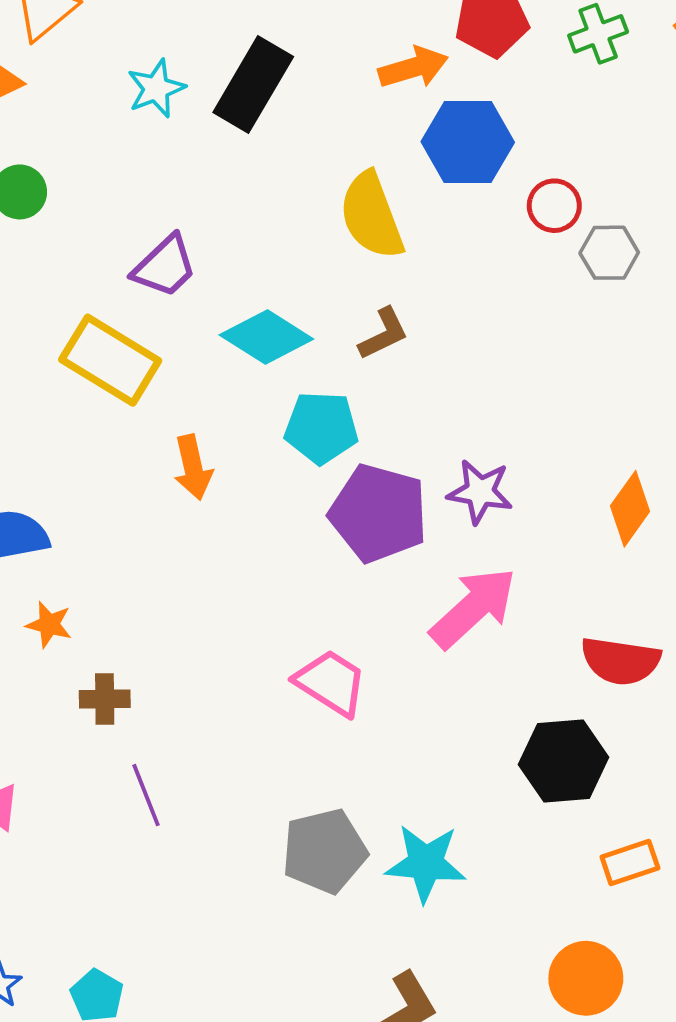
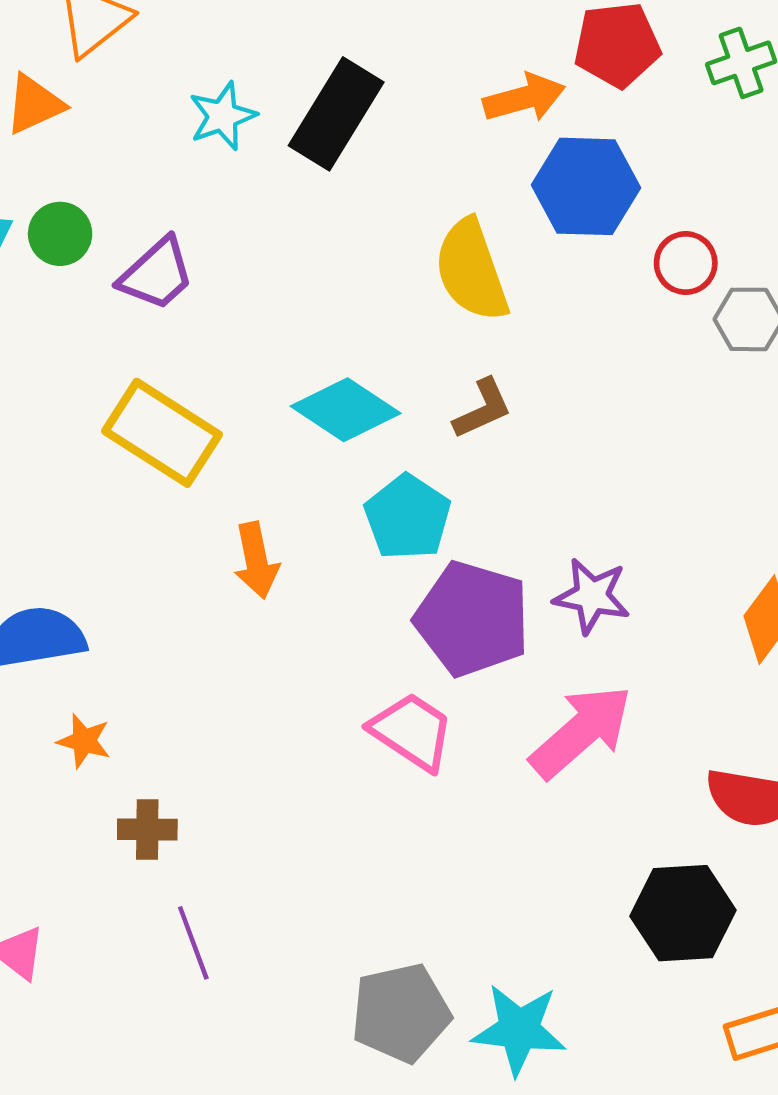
purple trapezoid: (165, 266) -> (157, 274), moved
cyan pentagon: (321, 428) -> (408, 517), turned 30
pink trapezoid: (331, 683) -> (412, 731), moved

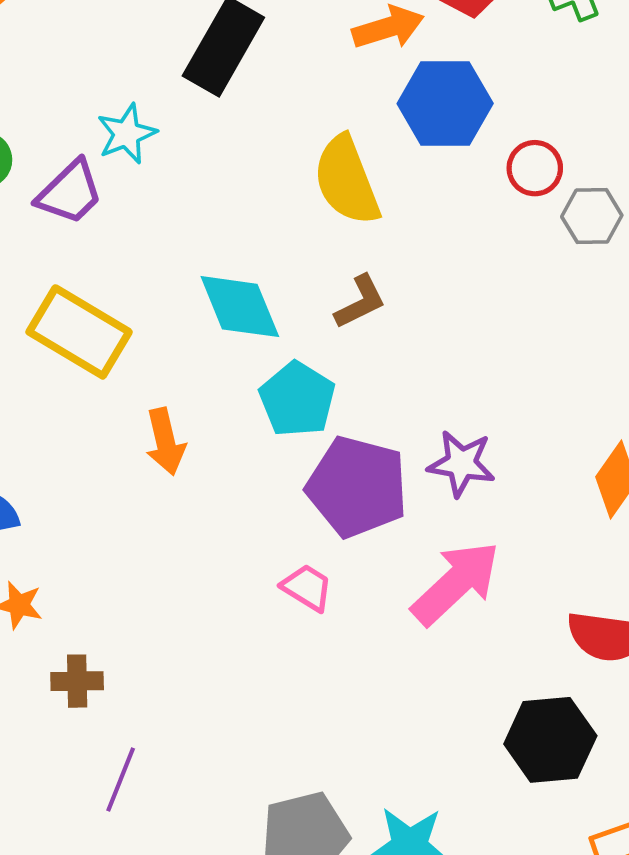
cyan star: (223, 116) -> (127, 134), moved
cyan diamond: (346, 410) -> (240, 307), turned 36
pink trapezoid: (412, 731) -> (307, 588), size x0.7
purple line: (193, 943) -> (121, 780), turned 44

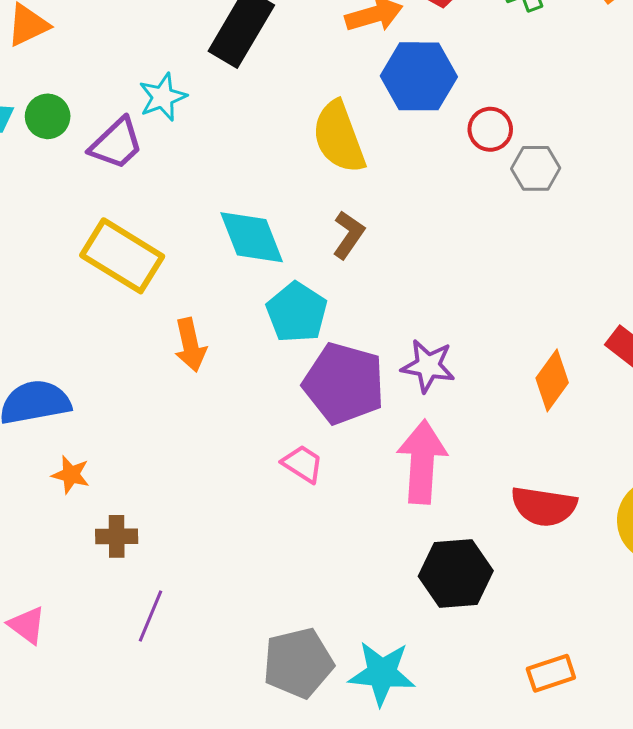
brown L-shape: (360, 302) -> (348, 235), turned -30
pink arrow: (456, 583) -> (422, 462), turned -44
black hexagon: (550, 740) -> (456, 573), moved

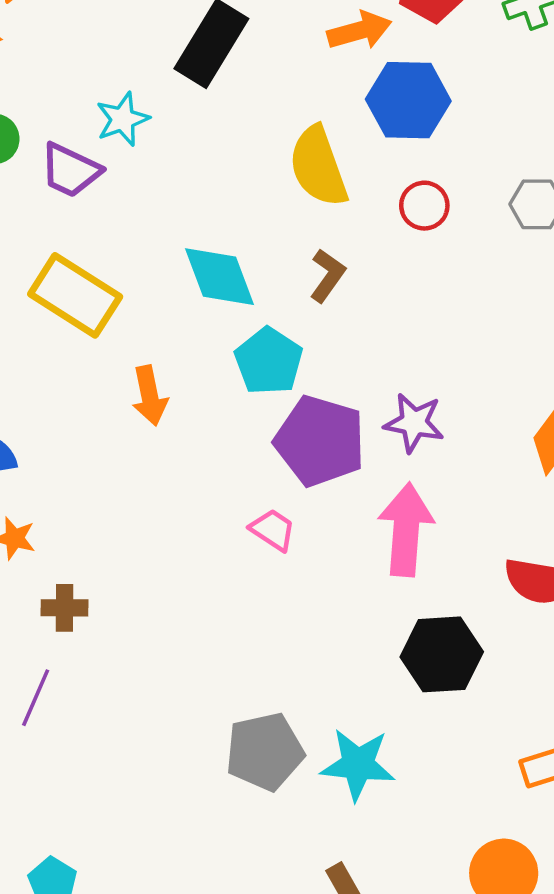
red circle: (490, 129) -> (424, 206), moved
purple trapezoid: (116, 144) -> (70, 170), turned 68
purple line: (151, 616) -> (36, 698), moved

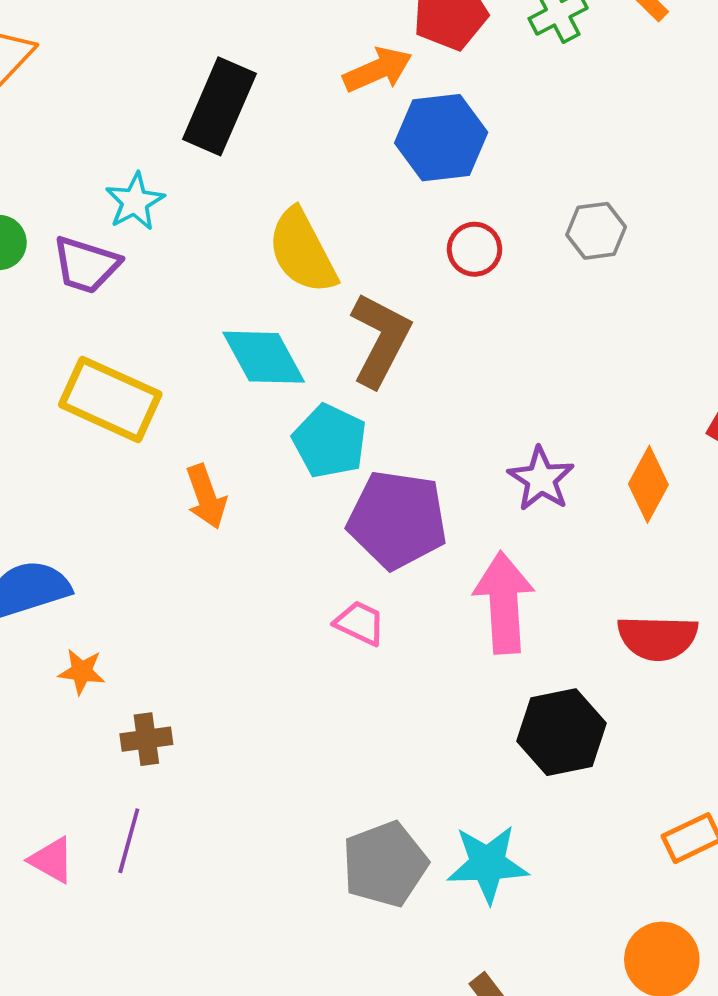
yellow semicircle: (318, 167) -> (302, 251), moved
brown L-shape: (327, 276) -> (380, 340), size x1.6
purple star: (414, 423) -> (541, 479), moved, turned 30

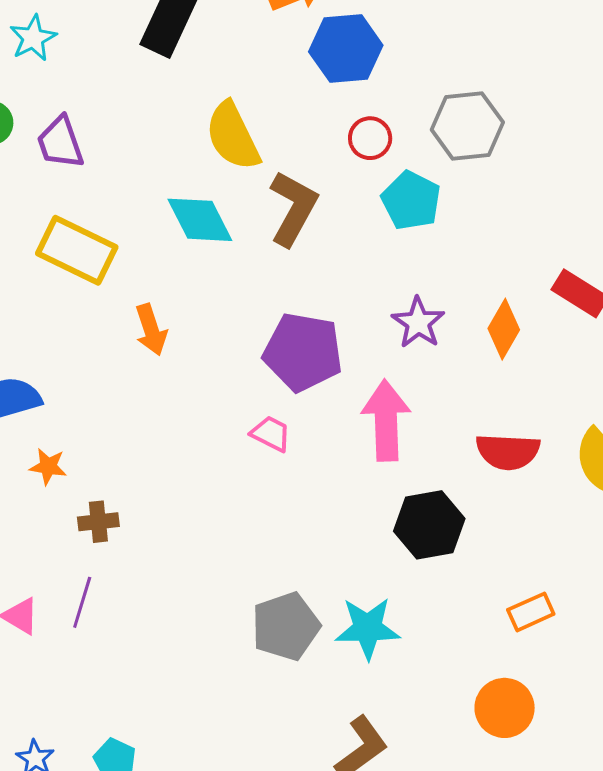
cyan star: (135, 202) -> (33, 38), moved
gray hexagon: (596, 231) -> (467, 126), size x1.5
purple trapezoid: (86, 265) -> (60, 142), turned 52
cyan pentagon: (330, 441) -> (411, 201), moved

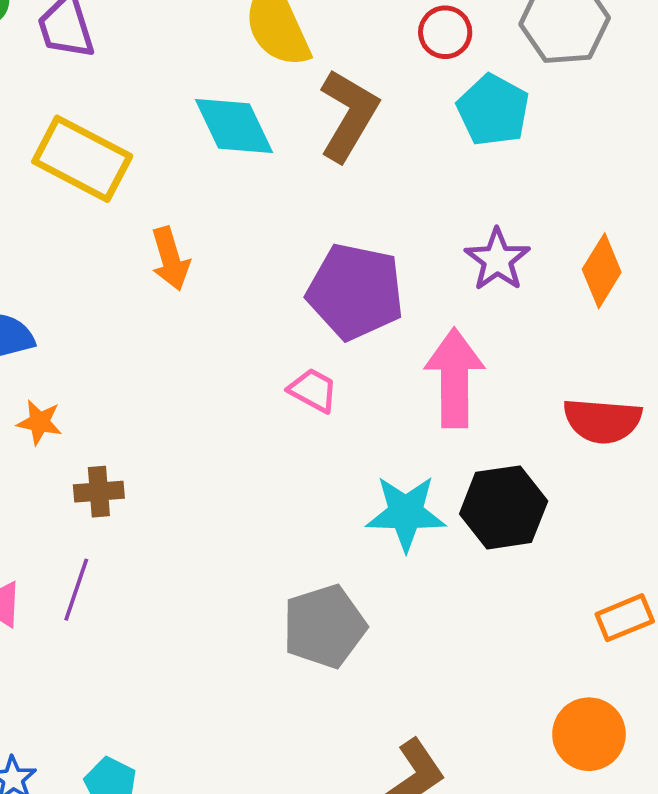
cyan star: (368, 628) -> (406, 513), moved

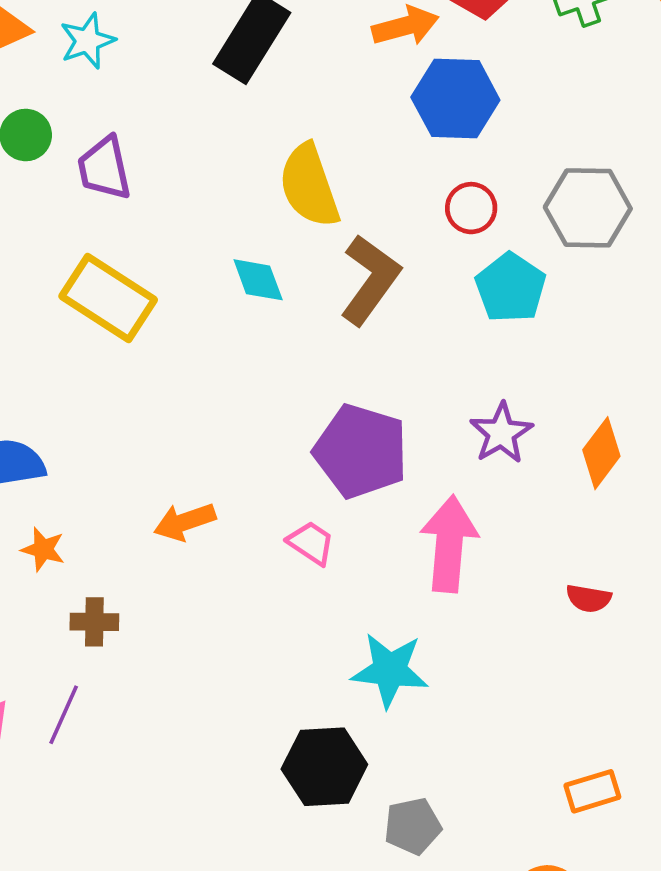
cyan diamond: (234, 126) -> (258, 280), size x0.7
orange arrow: (170, 259) -> (185, 522), moved, turned 82
red semicircle: (602, 421) -> (588, 598), size x0.6
black hexagon: (504, 507) -> (324, 767), moved
gray pentagon: (324, 626) -> (413, 826), moved, size x0.7

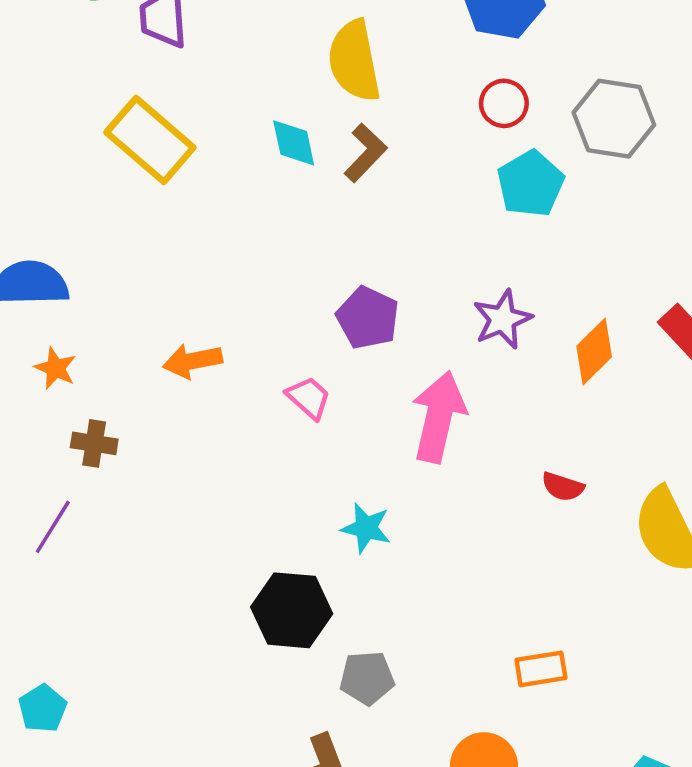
brown L-shape: (370, 280) -> (366, 153), moved, size x0.7
purple pentagon: (361, 451) -> (368, 318), size x0.7
cyan star: (390, 670) -> (366, 528), size x0.7

